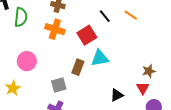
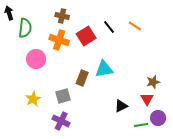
red square: (87, 35) -> (86, 36), moved
pink circle: (27, 61) -> (36, 59), moved
yellow star: (13, 88) -> (33, 99), moved

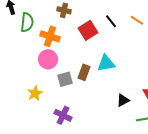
orange cross: (59, 40) -> (50, 36), moved
pink circle: (36, 59) -> (48, 59), moved
gray square: (63, 96) -> (65, 79), moved

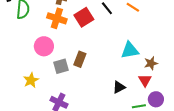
orange cross: (50, 36) -> (57, 18), moved
cyan triangle: (106, 63) -> (130, 50), moved

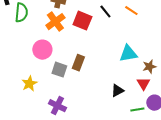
red square: (84, 17) -> (82, 21), turned -36
orange cross: (57, 18) -> (55, 22), turned 36
gray square: (61, 66) -> (59, 70), turned 35

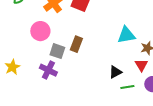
yellow star: (29, 84) -> (12, 67), moved
purple cross: (57, 106) -> (48, 70), moved
green line: (137, 110) -> (127, 87), moved

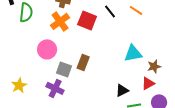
red triangle: (141, 65) -> (148, 83), turned 32

